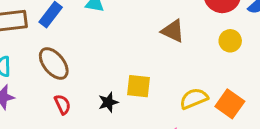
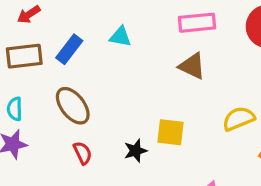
brown triangle: (173, 31) -> (192, 66), moved
yellow semicircle: (194, 99) -> (239, 119), moved

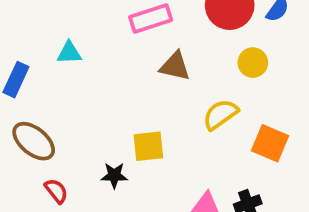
brown triangle: (192, 66) -> (175, 66), moved
black star: (135, 151) -> (114, 175), turned 30

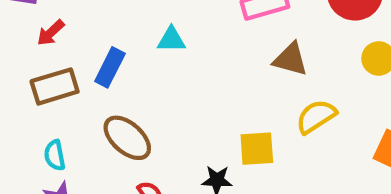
yellow semicircle: (220, 114) -> (316, 117), moved

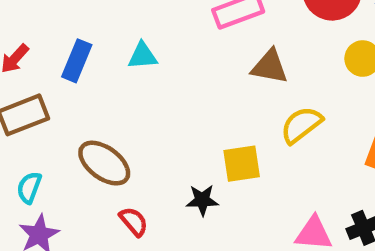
blue rectangle: (110, 67) -> (77, 61), moved
cyan semicircle: (55, 155) -> (29, 187), turned 36

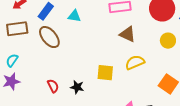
brown ellipse: (104, 163) -> (49, 37), moved
black star: (202, 200) -> (77, 87), moved

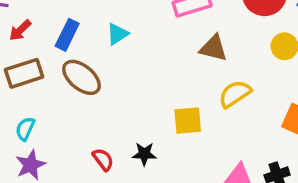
cyan triangle: (74, 16) -> (117, 34), turned -32

